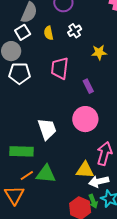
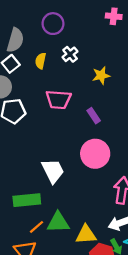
yellow semicircle: (49, 33) -> (41, 61), turned 32
pink trapezoid: (60, 68) -> (58, 100), turned -85
yellow triangle: (85, 170) -> (86, 235), moved

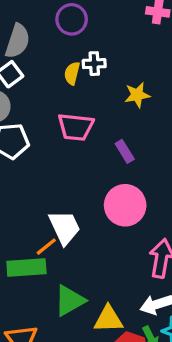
white cross: (70, 54) -> (94, 64), turned 35
yellow semicircle: (41, 61) -> (72, 73), moved
green triangle: (58, 222) -> (70, 301), turned -30
orange line: (37, 227) -> (46, 247), moved

